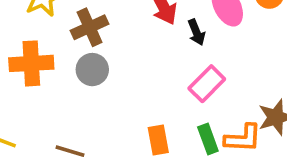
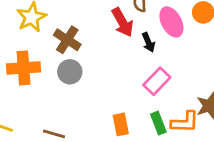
brown cross: (90, 27) -> (67, 40), turned -32

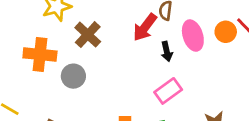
red arrow: (123, 22) -> (145, 27), turned 56
gray circle: (70, 72) -> (73, 76), moved

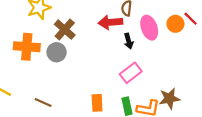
red arrow: (145, 27) -> (110, 22), turned 50
gray circle: (73, 76) -> (57, 52), moved

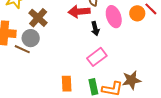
brown line: (43, 102) -> (22, 49), moved

